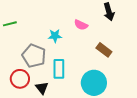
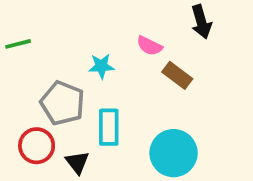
brown rectangle: (104, 50) -> (177, 75), moved

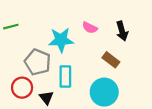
black arrow: (201, 22) -> (122, 31), moved
cyan star: (101, 66) -> (61, 40), size x1.6
brown rectangle: (177, 75) -> (111, 60), moved

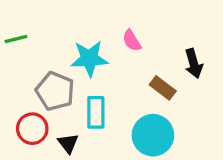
pink semicircle: (90, 28) -> (132, 41), turned 32
black arrow: (122, 31) -> (194, 63), moved

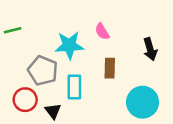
brown rectangle: (163, 88) -> (110, 68), moved, turned 54
cyan circle: (153, 135) -> (143, 102), moved

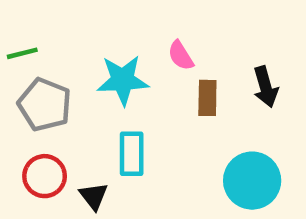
brown rectangle: (110, 68) -> (207, 98), moved
gray pentagon: (43, 71) -> (45, 105), moved

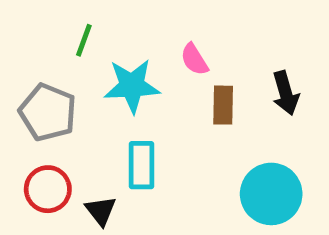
green line: (22, 53) -> (84, 40), moved, turned -56

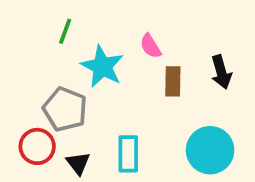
cyan star: (132, 86) -> (102, 67), turned 30
gray pentagon: (48, 112) -> (65, 109), moved
cyan rectangle: (141, 165) -> (128, 154), moved

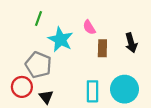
cyan rectangle: (128, 154) -> (93, 91), moved

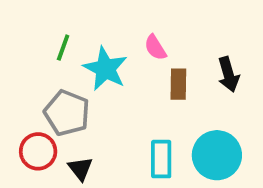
green line: (38, 19) -> (63, 48), moved

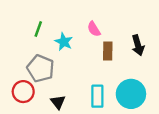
cyan star: (105, 69) -> (64, 42), size x0.7
black triangle: (80, 169) -> (58, 102), moved

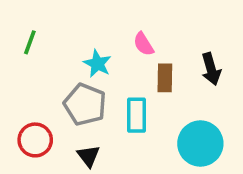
green line: (38, 29) -> (30, 42), moved
gray pentagon: (41, 68) -> (85, 104), moved
cyan rectangle: (97, 96) -> (136, 115), moved

